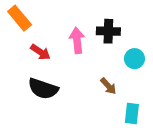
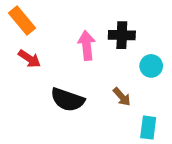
red arrow: (40, 52) -> (29, 59), moved
black semicircle: (43, 89) -> (68, 100), moved

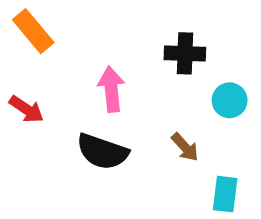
pink arrow: (87, 45) -> (111, 89), moved
red arrow: (29, 59) -> (27, 109), moved

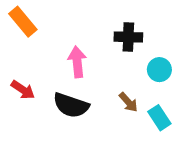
red arrow: (27, 109) -> (23, 90), moved
cyan rectangle: (225, 194) -> (159, 118), moved, turned -40

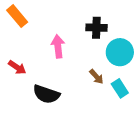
cyan circle: (159, 70) -> (120, 52), size x1.5
black semicircle: (71, 105) -> (46, 94), moved

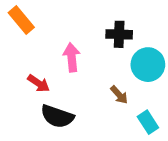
red arrow: (17, 67) -> (39, 83), moved
cyan rectangle: (120, 88) -> (148, 122), moved

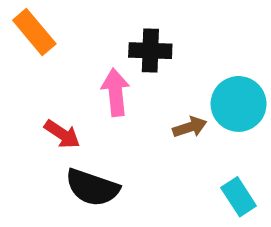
black cross: (119, 34) -> (150, 51), moved
brown arrow: (119, 95) -> (190, 127), moved, turned -66

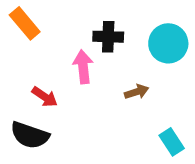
cyan circle: (239, 104) -> (168, 43), moved
black semicircle: (92, 187) -> (30, 135), moved

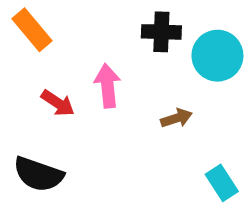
black cross: (108, 37) -> (161, 32), moved
red arrow: (45, 97) -> (58, 103), moved

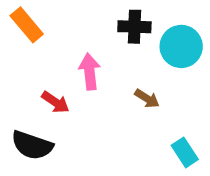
red arrow: (58, 103) -> (55, 102), moved
brown arrow: (176, 118) -> (147, 99), turned 50

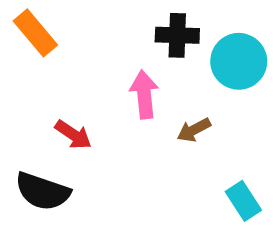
pink arrow: (90, 72) -> (144, 94), moved
brown arrow: (147, 99) -> (194, 130), turned 120

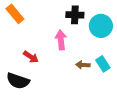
brown arrow: (194, 130) -> (83, 65), moved, turned 32
cyan rectangle: (243, 201) -> (103, 64), moved

